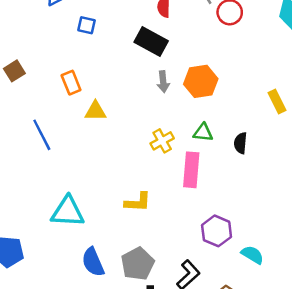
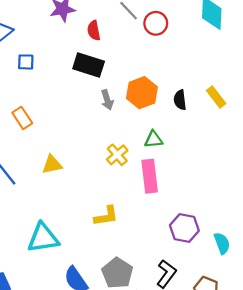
yellow triangle: (96, 111) -> (52, 165), moved
black semicircle: (241, 143) -> (180, 100), moved
cyan semicircle: (252, 255) -> (222, 243), turned 50

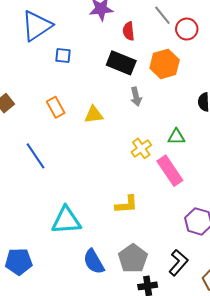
orange hexagon: (142, 93) -> (165, 64), moved
yellow triangle: (52, 165) -> (94, 115), moved
pink rectangle: (150, 176) -> (170, 171), turned -32

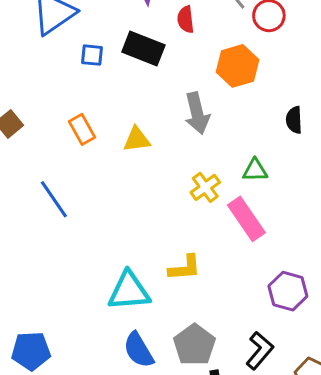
black rectangle: (121, 63) -> (143, 49), moved
gray arrow: (136, 97) -> (197, 113), size x1.5
cyan triangle: (66, 220) -> (129, 291), moved

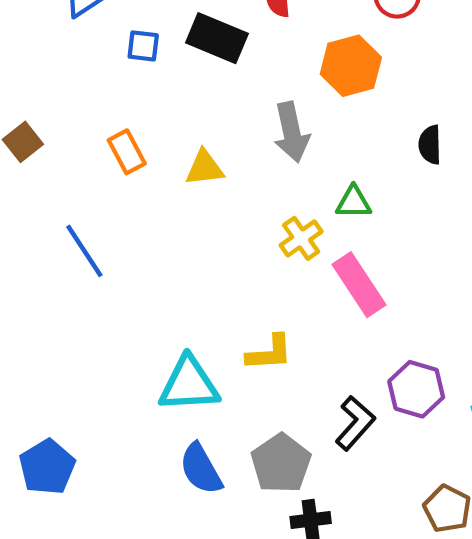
green triangle: (255, 170) -> (353, 202), moved
black L-shape: (260, 350) -> (355, 423), moved
blue pentagon: (31, 351) -> (47, 467), turned -30

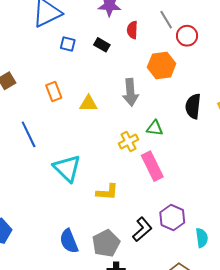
black rectangle: (217, 38) -> (102, 45), size x0.6
black semicircle: (430, 145) -> (193, 106), size x1.4
cyan triangle: (189, 384) -> (67, 168), moved, turned 40

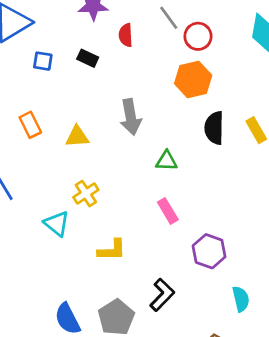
orange hexagon: (162, 65) -> (193, 79), moved
yellow cross: (129, 142) -> (86, 194), moved
pink rectangle: (152, 166) -> (168, 211), size x0.7
cyan triangle: (67, 168) -> (57, 224), size x0.7
purple hexagon: (172, 217) -> (209, 251), moved

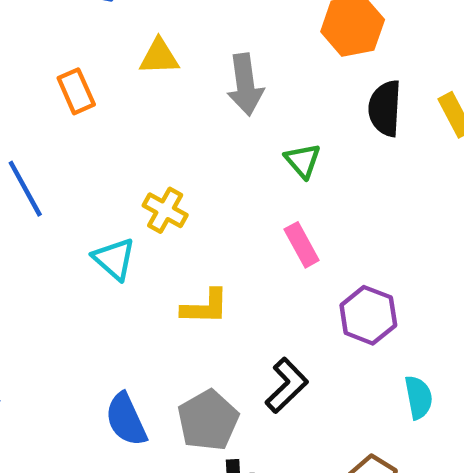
yellow triangle: (77, 137) -> (159, 57), moved
green triangle: (166, 161) -> (303, 161), turned 45
yellow cross: (86, 194) -> (165, 210), turned -30

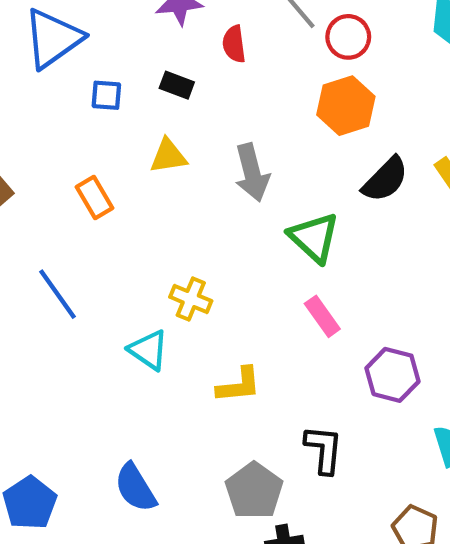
black semicircle: (385, 108) -> (385, 179), turned -132
green triangle: (303, 161) -> (314, 238), size x1.5
black L-shape: (287, 385) -> (324, 449), turned -34
blue semicircle: (126, 419) -> (135, 488), moved

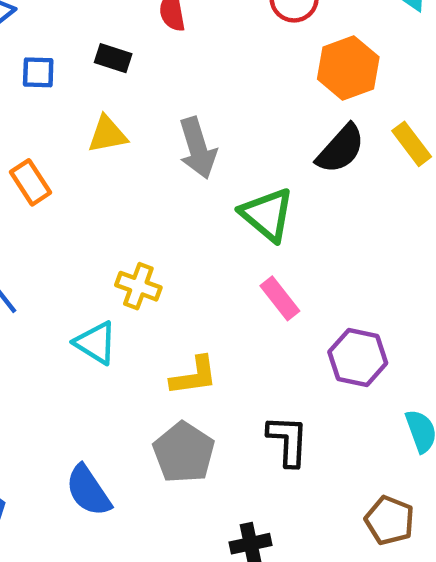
orange hexagon: (346, 106) -> (348, 68), moved
gray pentagon: (254, 491) -> (184, 453), moved

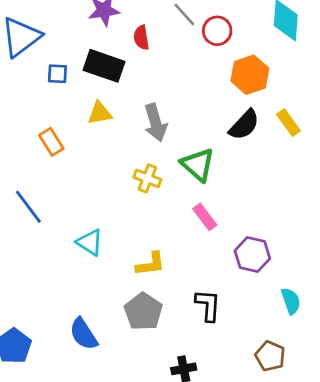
black rectangle: (113, 58) -> (104, 66), size x1.8
yellow cross: (138, 286) -> (147, 178), moved

